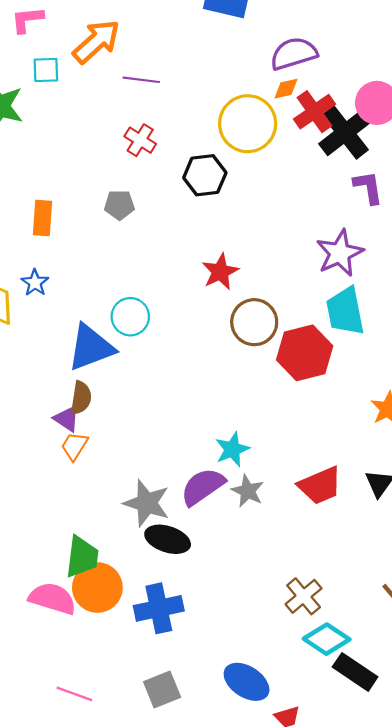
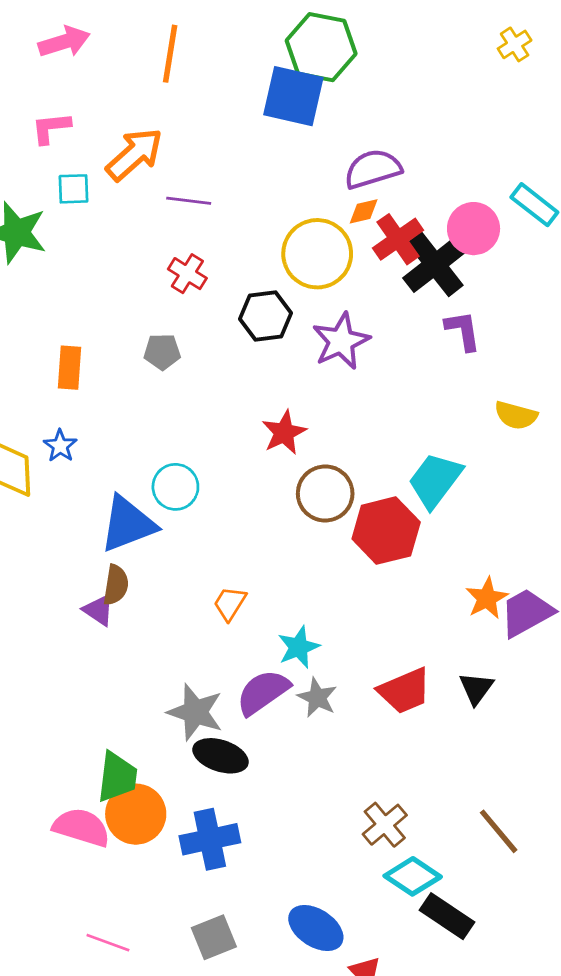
purple star: (340, 253) -> (341, 341), moved
cyan trapezoid: (345, 311) -> (435, 480), turned 48
orange trapezoid: (74, 446) -> (230, 603), moved

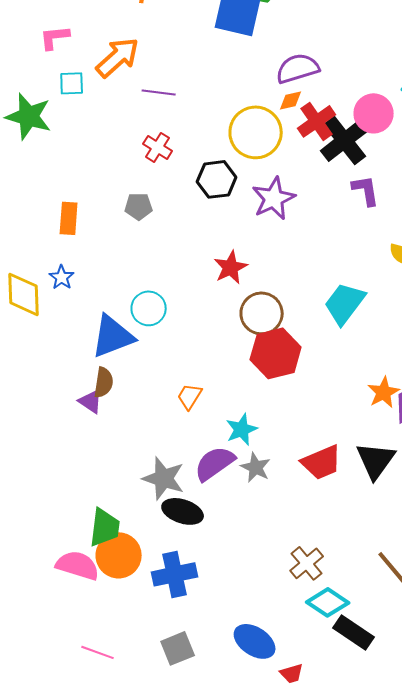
red hexagon: (386, 531) -> (276, 353), moved
black triangle: (476, 688) -> (376, 460), size x1.5

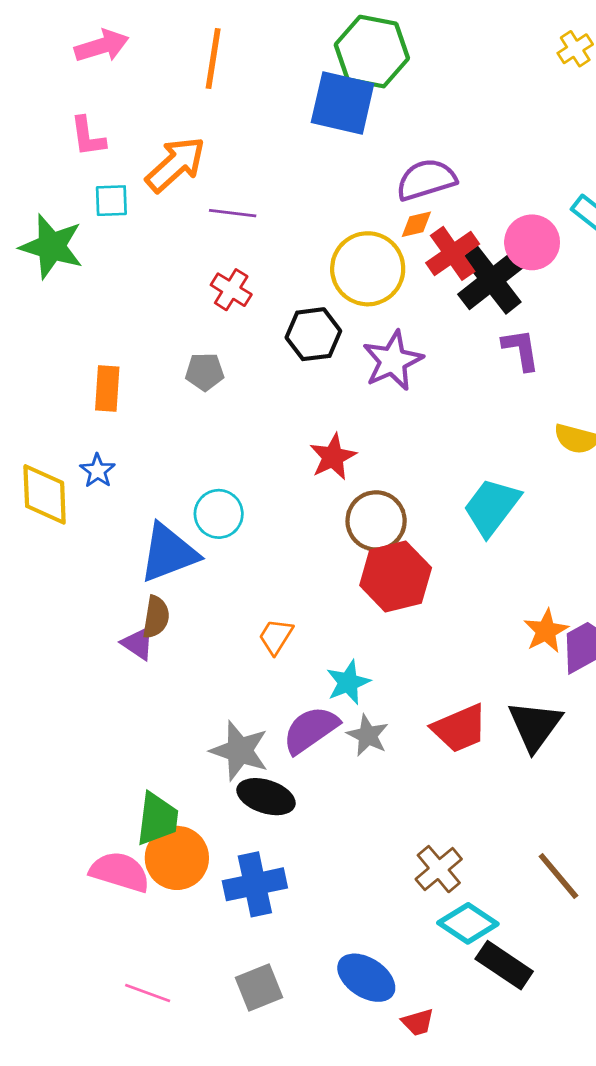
pink L-shape: (55, 37) -> (88, 136), turned -92

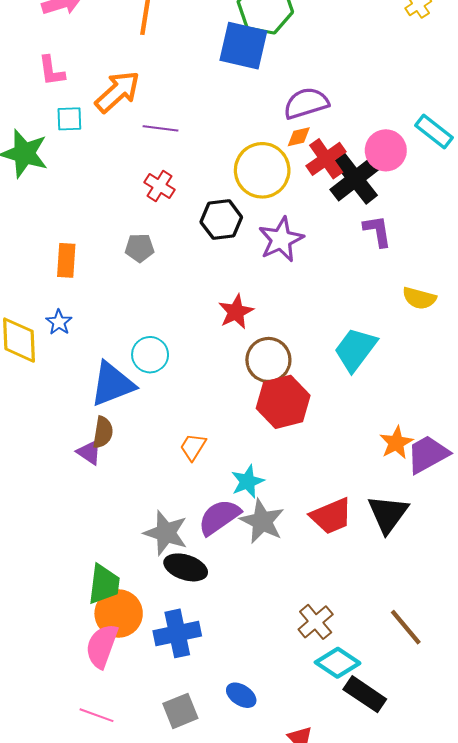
gray star: (368, 735) -> (262, 521), size x1.4
pink semicircle: (120, 872) -> (102, 646), moved, turned -87
blue ellipse: (366, 978) -> (241, 695), moved, size x0.7

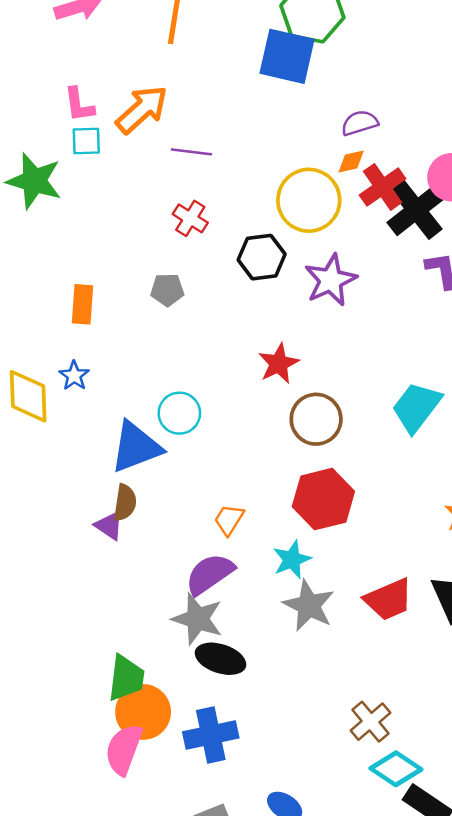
pink L-shape: (52, 71) -> (79, 105), moved
purple semicircle: (306, 103) -> (360, 123), size x0.7
red hexagon: (283, 402) -> (323, 499), moved
purple semicircle: (219, 517) -> (210, 574), moved

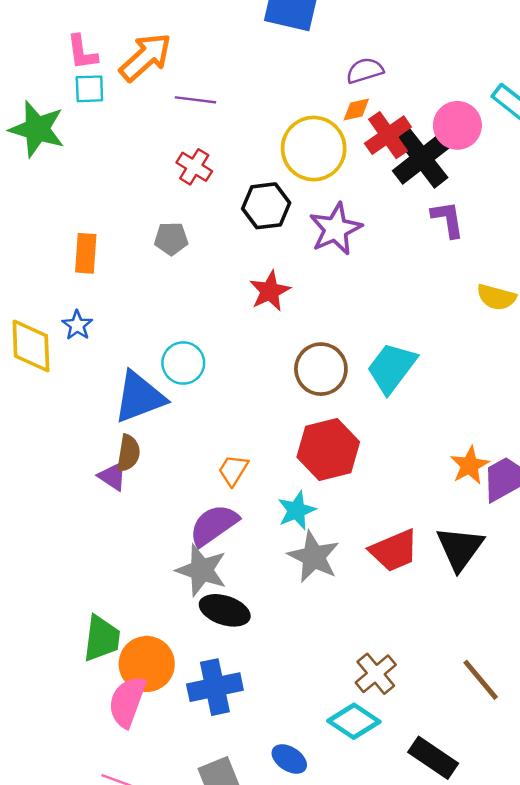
red star: (279, 364) -> (270, 291), moved
cyan trapezoid: (416, 407) -> (392, 368), moved
green trapezoid: (126, 678) -> (102, 638), moved
cyan diamond: (396, 769) -> (354, 721), moved

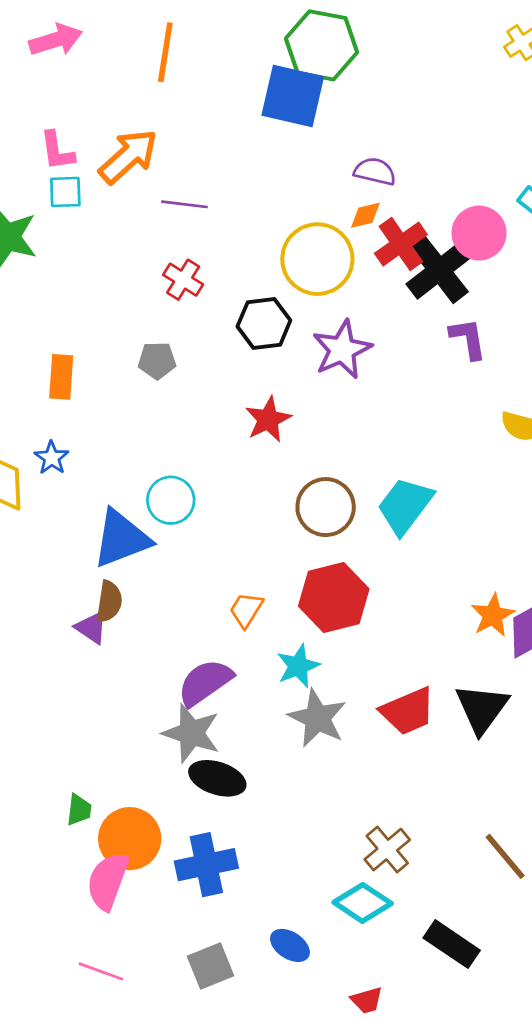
purple semicircle: (365, 71) -> (375, 171), turned 30
orange trapezoid: (233, 470) -> (246, 610), moved
green trapezoid: (102, 638) -> (79, 810), size x0.6

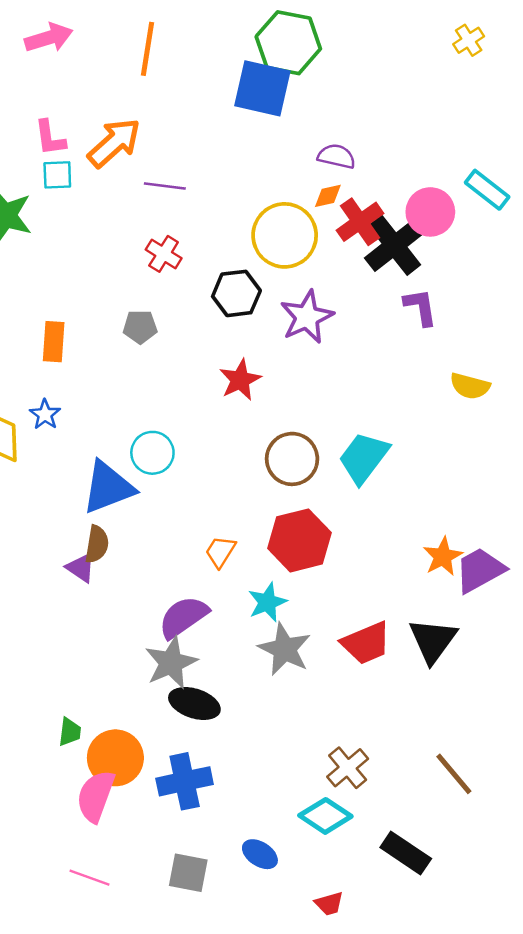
gray star: (191, 733) -> (171, 663), turned 30
gray square: (211, 966) -> (188, 873), turned 33

